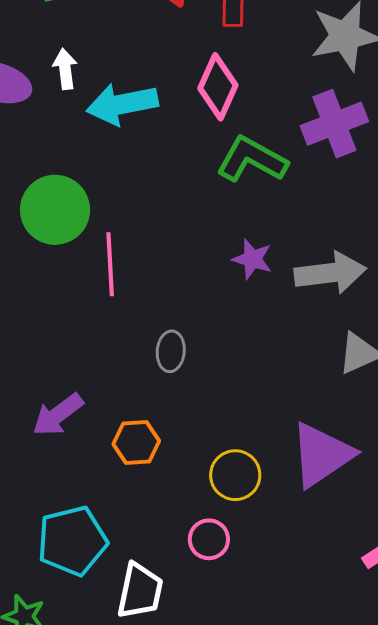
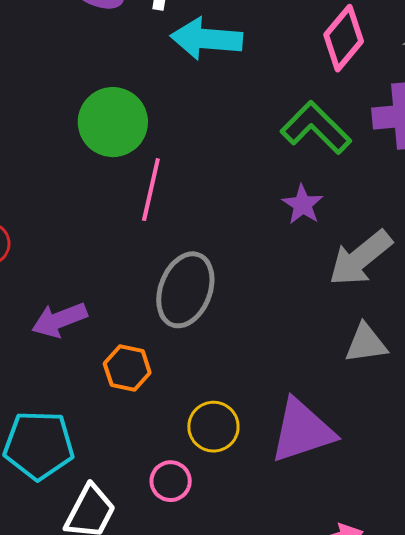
pink diamond: (218, 87) -> (344, 38), moved
purple star: (252, 259) -> (303, 205), moved
gray arrow: (330, 273) -> (360, 258), turned 132
gray ellipse: (171, 351) -> (185, 290), size x1.8

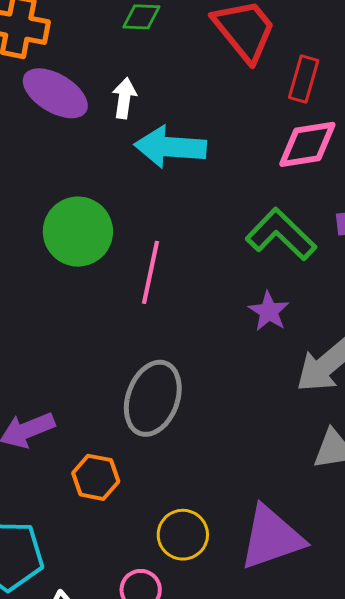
pink diamond: (344, 38) -> (307, 144), turned 42
pink line: (151, 190) -> (150, 272), moved

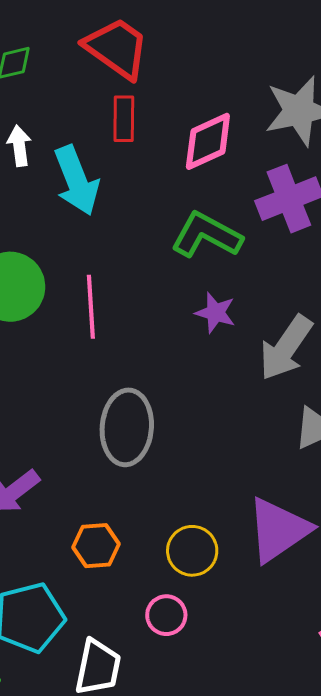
red rectangle: (304, 79) -> (124, 119), moved
cyan arrow: (170, 147) -> (77, 180), turned -100
orange hexagon: (96, 477) -> (96, 546), moved

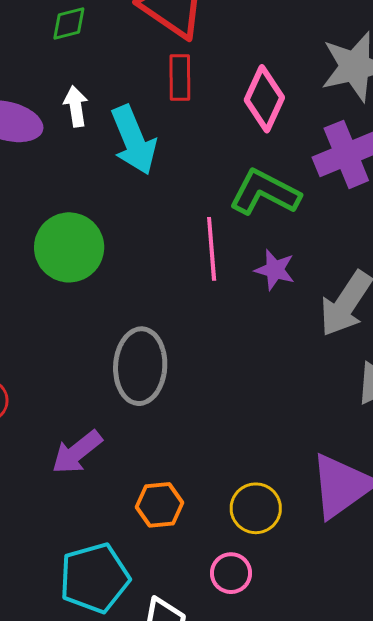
pink diamond: (208, 141) -> (264, 99), turned -40
pink line: (91, 307) -> (212, 249), moved
gray ellipse: (127, 427) -> (140, 366), moved

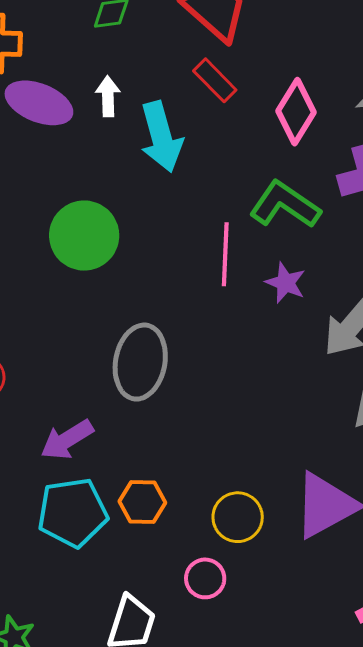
red rectangle: (180, 78) -> (215, 80), turned -51
cyan pentagon: (94, 578) -> (73, 513), moved

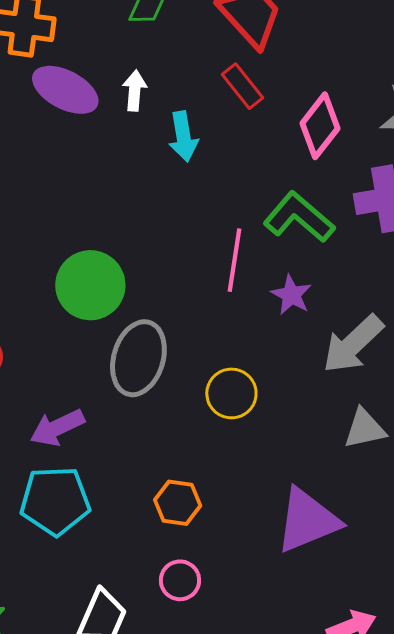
cyan arrow: (161, 137) -> (183, 137), size x0.7
green circle: (84, 236) -> (90, 285), moved
orange hexagon: (142, 502) -> (178, 503), moved
yellow circle: (238, 517) -> (231, 393), moved

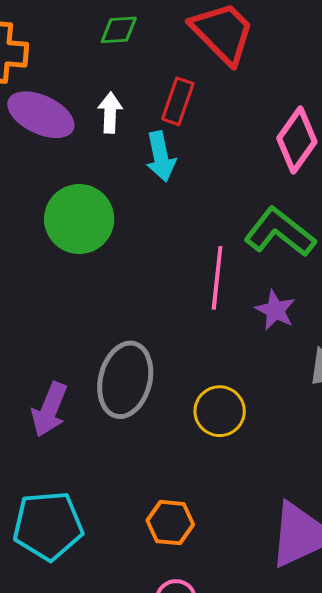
red rectangle: (243, 86) -> (178, 101), moved, turned 60
green circle: (90, 285) -> (79, 219), moved
purple arrow: (57, 428) -> (49, 410), moved, turned -40

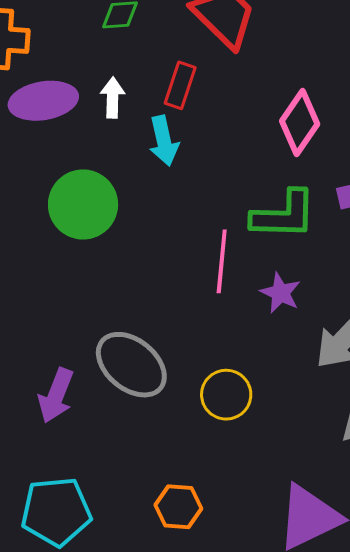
purple ellipse: (41, 115) -> (43, 101), turned -34
green L-shape: (280, 232) -> (284, 215), turned 144
gray ellipse: (125, 380) -> (131, 365), turned -64

